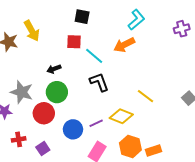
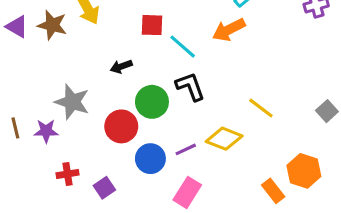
green circle: (57, 92) -> (152, 102), moved
red circle: (44, 113) -> (121, 126), moved
orange hexagon: (130, 146) -> (304, 171), moved
orange rectangle: (154, 150) -> (273, 191), turned 70

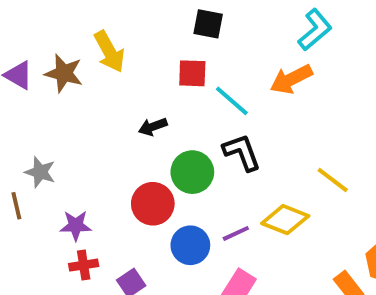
gray star: (72, 102) -> (40, 172), moved, size x0.7
purple star: (46, 131) -> (76, 225), moved

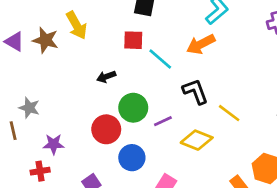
black L-shape: (242, 152) -> (195, 91), moved
purple line: (236, 233) -> (163, 121), moved
red cross: (84, 265) -> (40, 171), moved

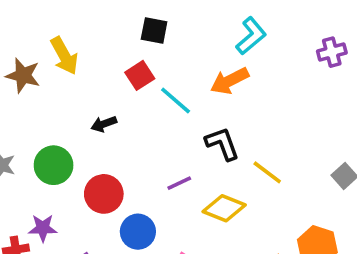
red square: (133, 40) -> (140, 75), turned -35
green circle: (133, 108) -> (54, 165), moved
purple star: (54, 144) -> (43, 228), moved

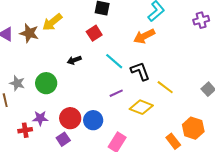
yellow arrow: (64, 56) -> (52, 22), turned 80
cyan line: (176, 101) -> (114, 61), moved
red circle: (104, 194) -> (70, 118), moved

